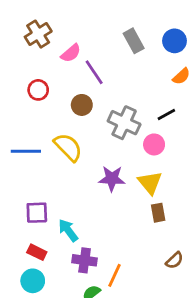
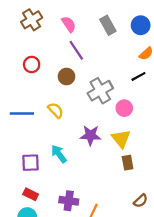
pink semicircle: (71, 53) -> (69, 24), moved, turned -84
black line: (166, 114) -> (138, 76), moved
gray cross: (124, 123) -> (100, 91), turned 35
yellow semicircle: (68, 147) -> (56, 110), size x0.7
cyan arrow: (68, 230) -> (59, 154), moved

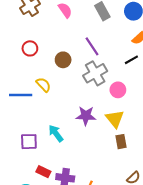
purple line: (76, 50) -> (92, 46), moved
yellow semicircle: (56, 110) -> (43, 85), moved
red rectangle: (31, 194) -> (43, 172), moved

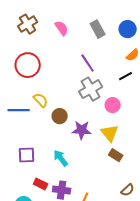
red circle: (30, 48) -> (28, 65), size x1.6
brown circle: (63, 60) -> (60, 116), moved
cyan arrow: (56, 133) -> (61, 158), moved
brown rectangle: (121, 142) -> (116, 155), turned -48

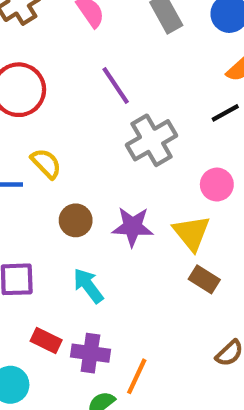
purple line: (88, 63) -> (116, 85), moved
pink circle: (113, 105) -> (217, 185), moved
brown circle: (60, 116) -> (76, 220), moved

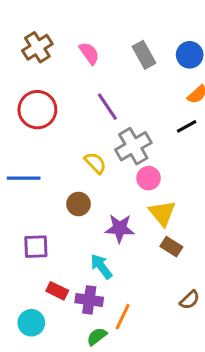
yellow semicircle: (46, 163) -> (95, 163), moved
pink circle: (217, 185) -> (149, 178), moved
purple star: (133, 227) -> (120, 228), moved
cyan arrow: (88, 286) -> (101, 266), moved

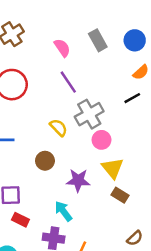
pink semicircle: (89, 53) -> (62, 48), moved
red rectangle: (57, 291) -> (20, 220), moved

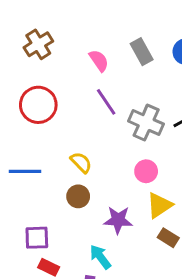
gray cross: (89, 114) -> (146, 123), moved, turned -36
yellow semicircle: (59, 128) -> (81, 162), moved
yellow triangle: (113, 168) -> (159, 205), turned 35

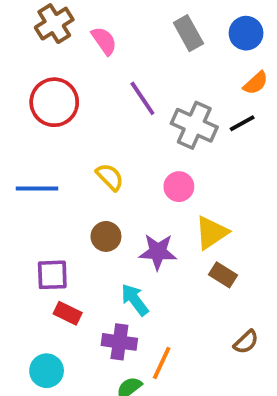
pink semicircle: (99, 61) -> (104, 41), moved
pink circle: (146, 171) -> (179, 187), moved
brown circle: (78, 196) -> (106, 236), moved

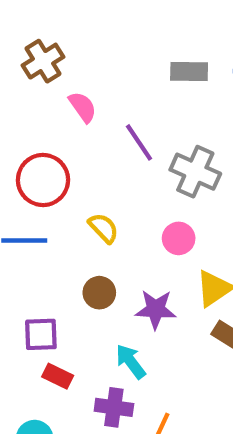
gray rectangle: (188, 33) -> (189, 72), turned -60
pink semicircle: (104, 41) -> (83, 107), moved
red circle: (54, 102) -> (43, 180), moved

